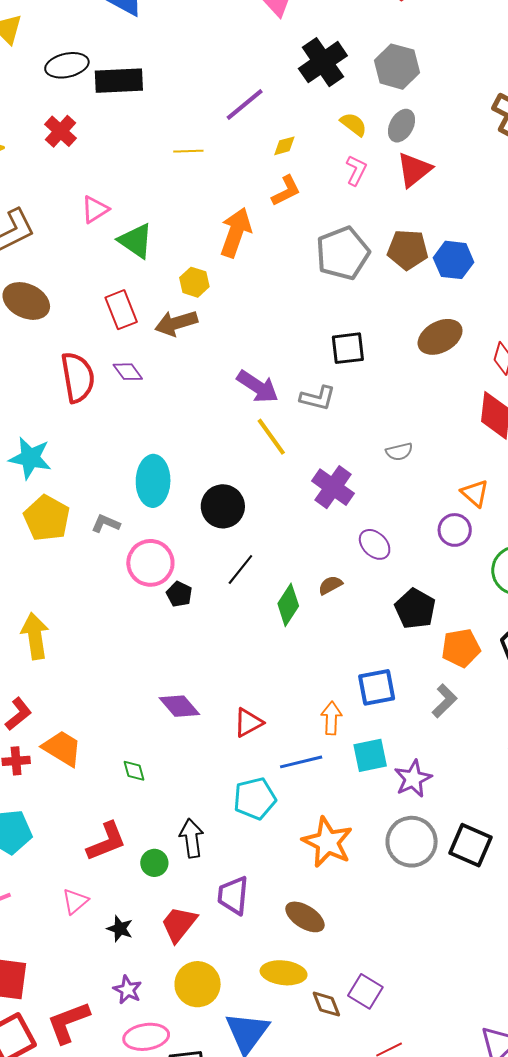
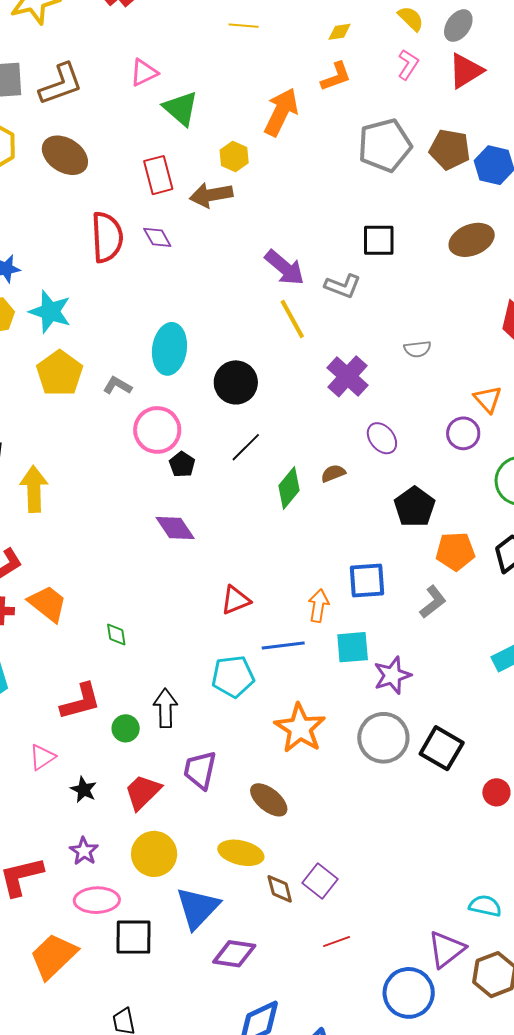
purple diamond: (179, 706) -> (175, 528), moved

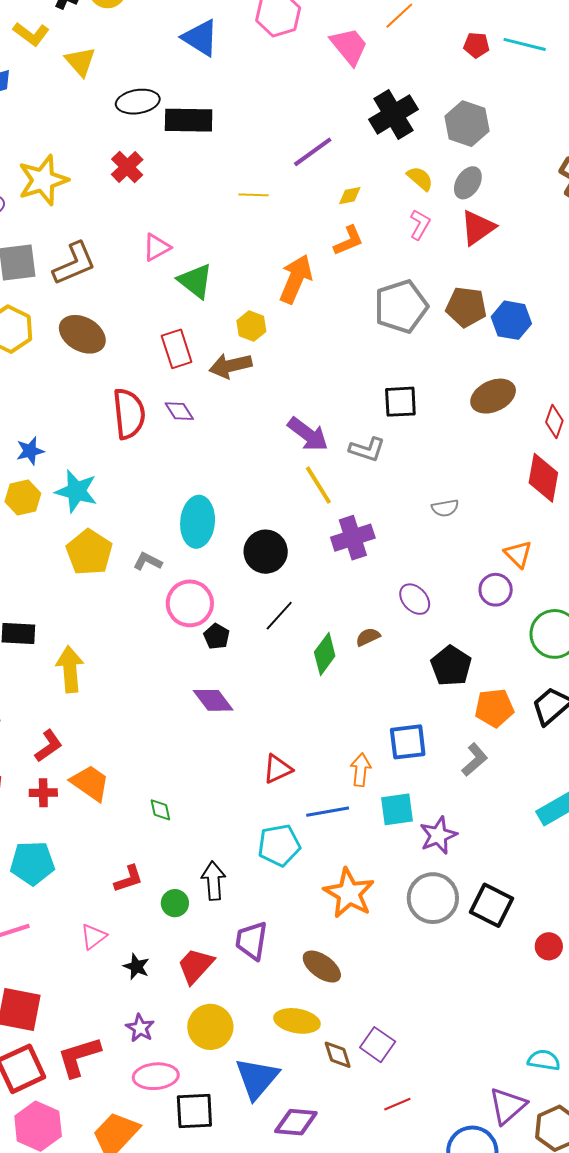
purple cross: (347, 376) -> (353, 538), moved, turned 33
red L-shape: (81, 702) -> (128, 879), size x0.7

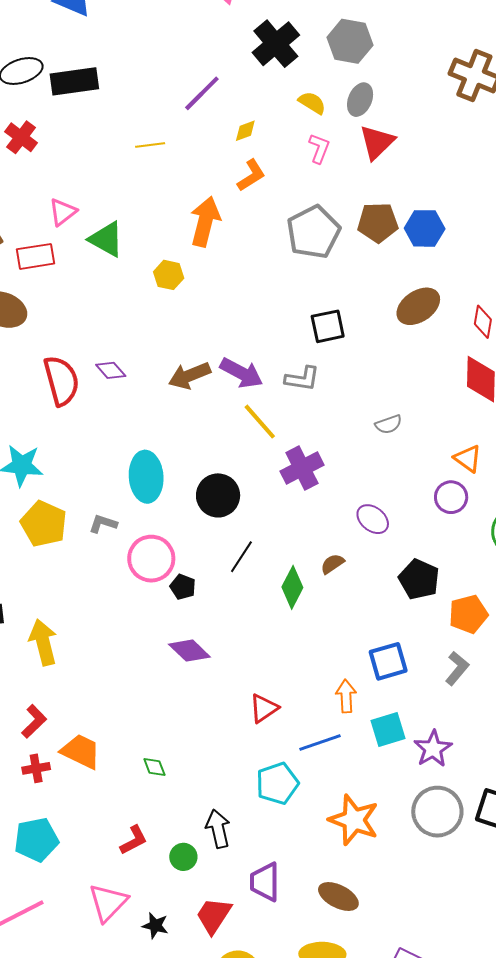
red rectangle: (177, 349) -> (35, 256), moved, turned -72
brown arrow: (231, 366) -> (189, 376), moved
pink triangle: (93, 937) -> (108, 903), size x1.5

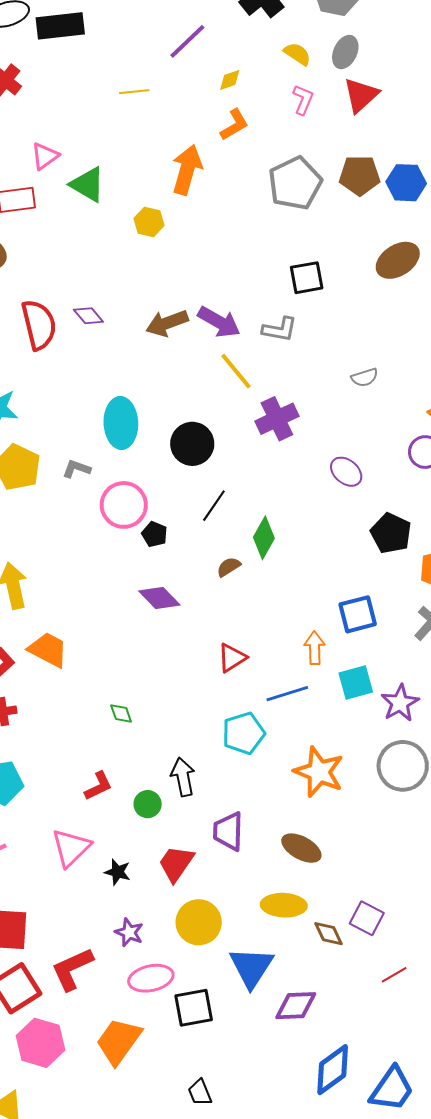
brown semicircle: (332, 564) -> (229, 567), moved
orange trapezoid: (81, 751) -> (48, 650), moved

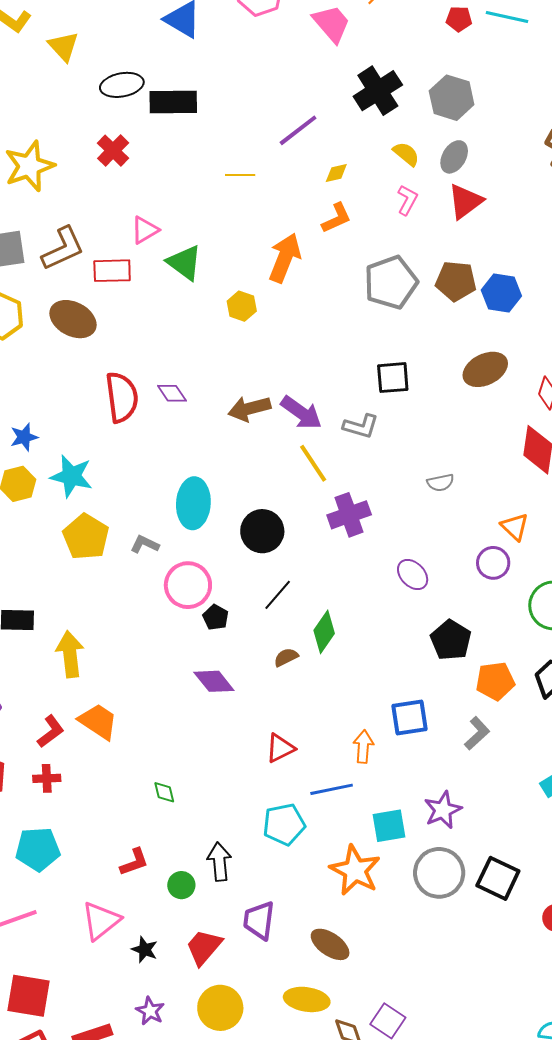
cyan square: (356, 683) -> (389, 826), moved

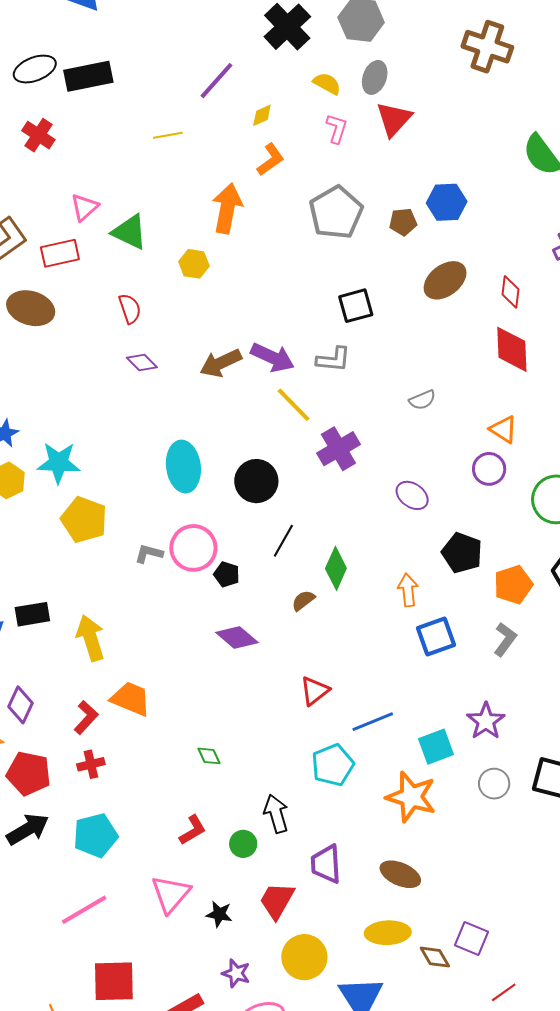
brown pentagon: (456, 281) -> (403, 222), moved, size x0.7
red semicircle: (122, 397) -> (130, 309), moved, size x0.6
gray L-shape: (145, 544) -> (149, 554), moved
orange arrow: (363, 747) -> (408, 590), moved
gray circle: (439, 873) -> (494, 784), size x0.6

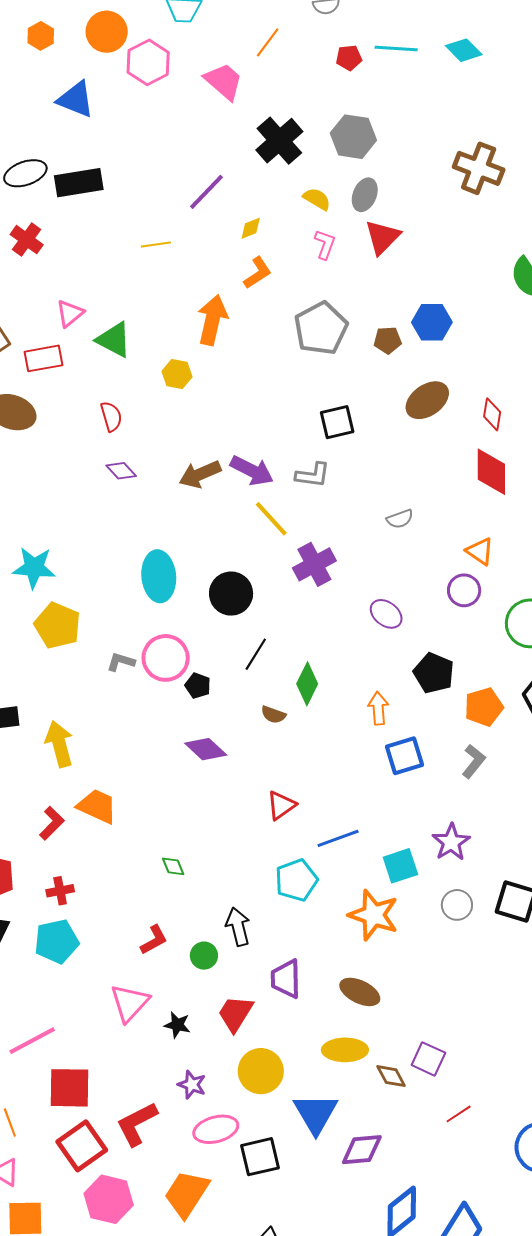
brown semicircle: (303, 600) -> (273, 715), turned -125
red cross: (91, 764) -> (60, 891), moved
pink line: (84, 910) -> (32, 1041), moved

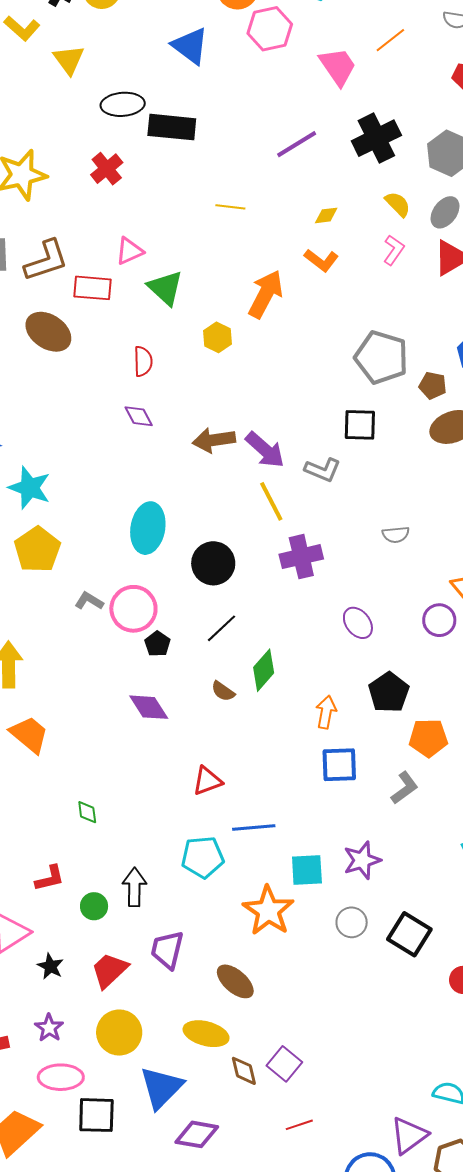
purple line: (206, 192) -> (297, 144), moved
orange L-shape: (258, 273) -> (321, 260), turned 56
gray pentagon: (321, 328) -> (381, 357), moved, turned 30
brown pentagon: (388, 340) -> (433, 385), moved

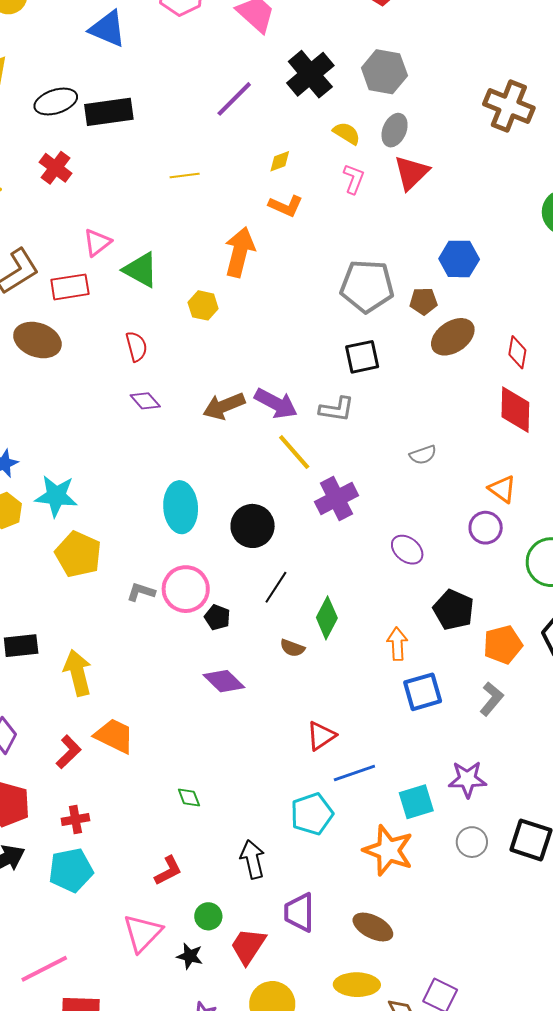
red triangle: (207, 781) -> (321, 736), moved
purple star: (362, 860) -> (467, 779), turned 30
green circle: (94, 906) -> (208, 916), moved

